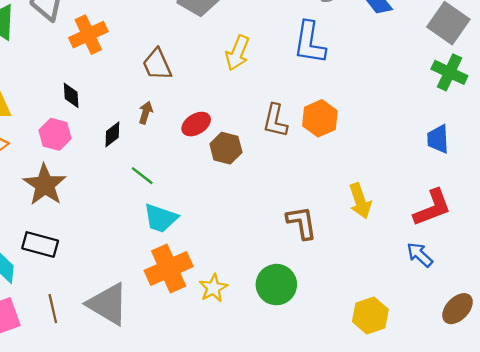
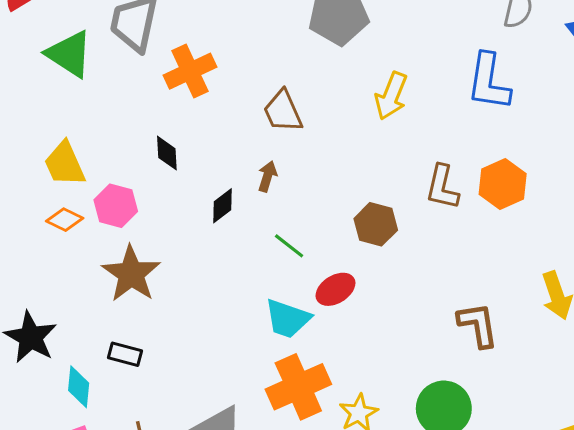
red ellipse: (196, 124) -> (335, 289), moved
pink hexagon: (55, 134) -> (116, 206), moved
green line: (142, 176) -> (289, 246), moved
black rectangle: (40, 244) -> (125, 354), size x0.7

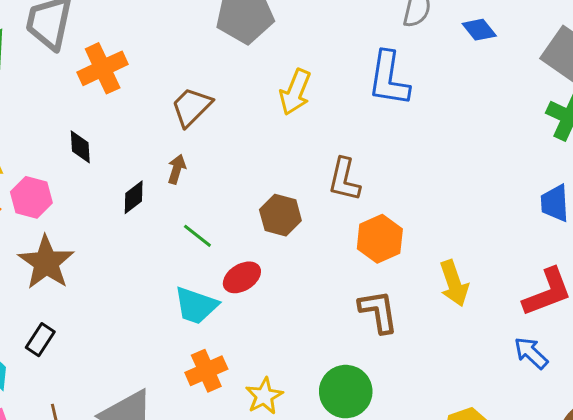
brown trapezoid: (283, 111) -> (192, 107), turned 69
orange hexagon: (503, 184) -> (380, 239), moved
black rectangle: (125, 354) -> (40, 340), turned -72
orange cross: (298, 387) -> (206, 371), size x0.7

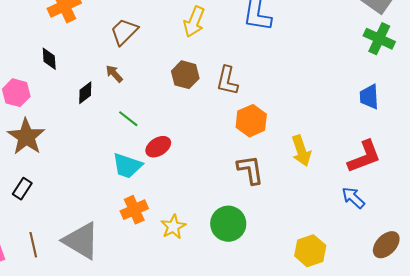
brown arrow: (177, 169) -> (114, 74), turned -60
brown hexagon: (280, 215) -> (185, 75), moved

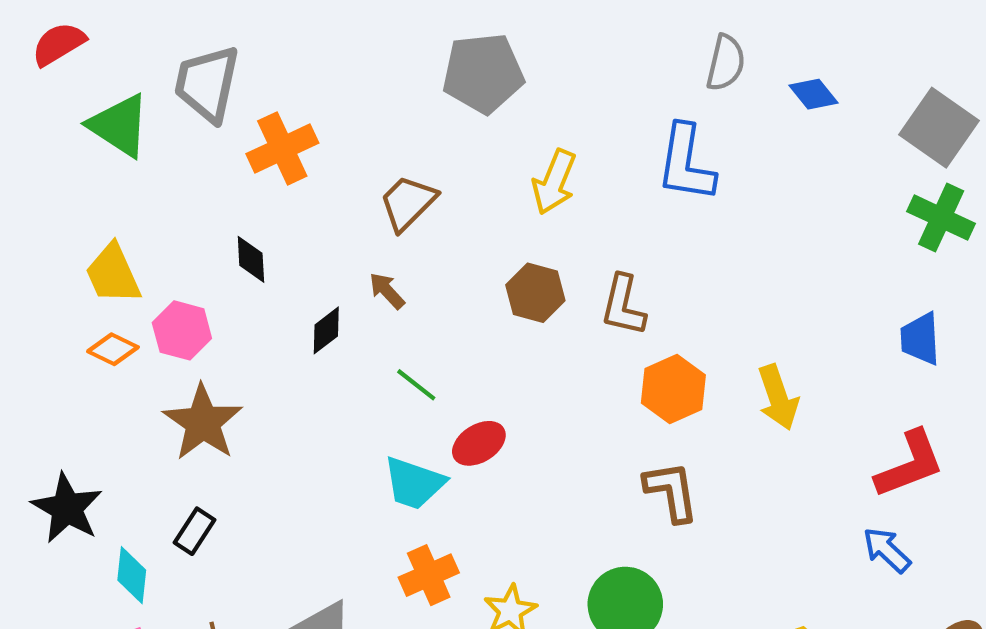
yellow arrow: (301, 151) -> (778, 397), moved

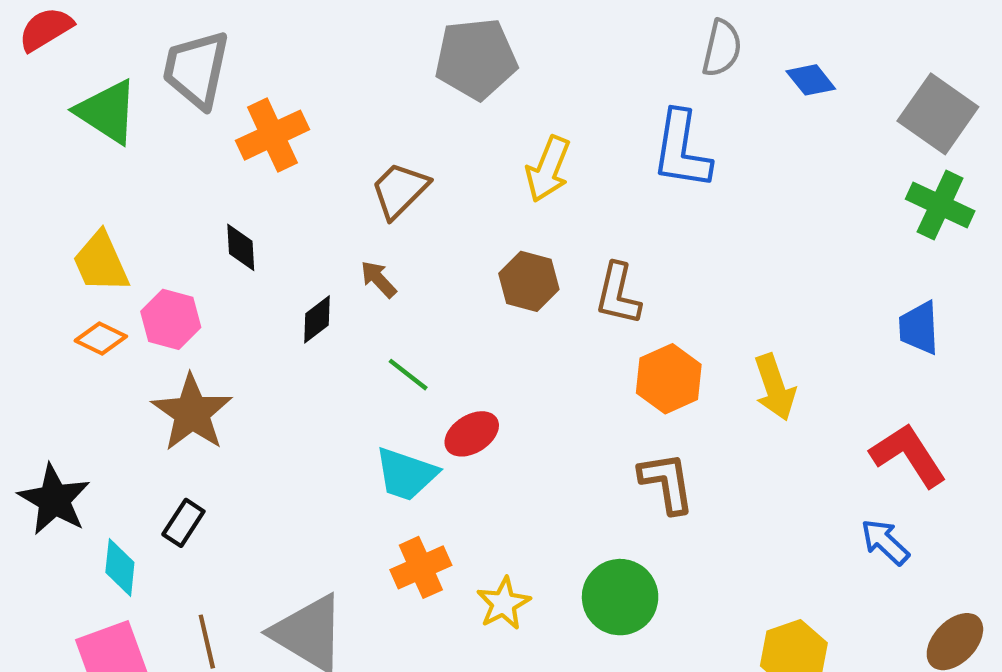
red L-shape: (910, 464) -> (908, 455), turned -102

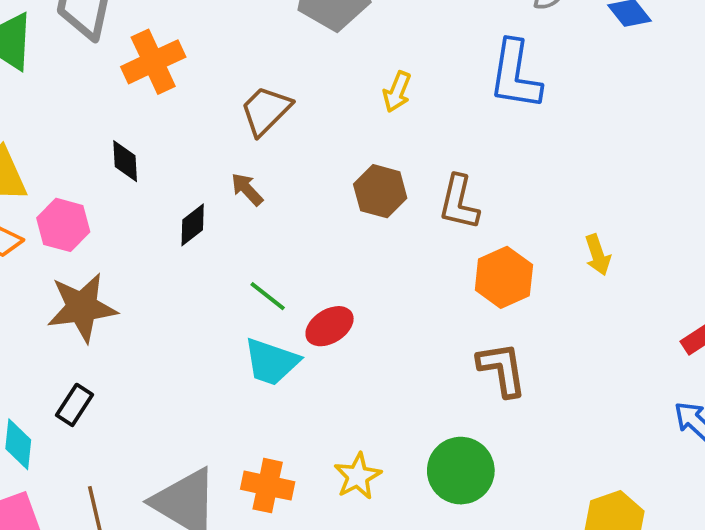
yellow arrow: (548, 169) -> (397, 92), size x0.7
green line: (408, 375) -> (268, 296), moved
yellow arrow: (775, 387) -> (598, 255), moved, size x0.7
brown star: (192, 413) -> (82, 307), turned 30
orange cross: (421, 567) -> (268, 486), moved, turned 36

